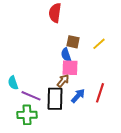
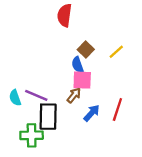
brown square: (73, 42) -> (86, 49), turned 32
purple line: (31, 96) -> (36, 95), moved
black rectangle: (55, 99) -> (48, 117), moved

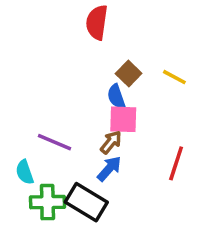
yellow line: (116, 52) -> (174, 77), turned 70
cyan semicircle: (15, 98) -> (25, 172), moved
blue arrow: (92, 113) -> (109, 169), moved
black rectangle: (48, 117) -> (86, 202), moved, turned -60

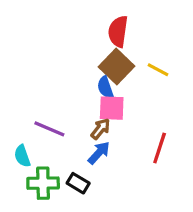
red semicircle: (97, 22) -> (118, 31), moved
brown square: (129, 74) -> (116, 67), size x1.5
black rectangle: (86, 202) -> (78, 183), size x0.6

